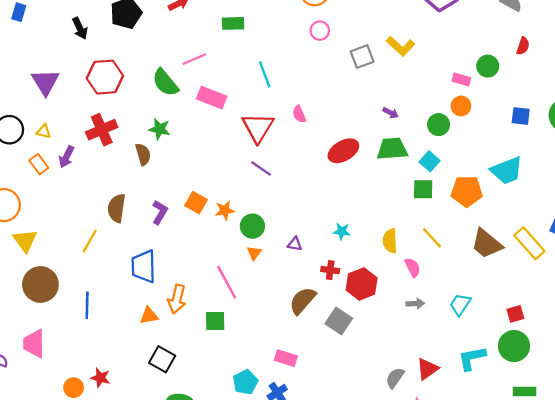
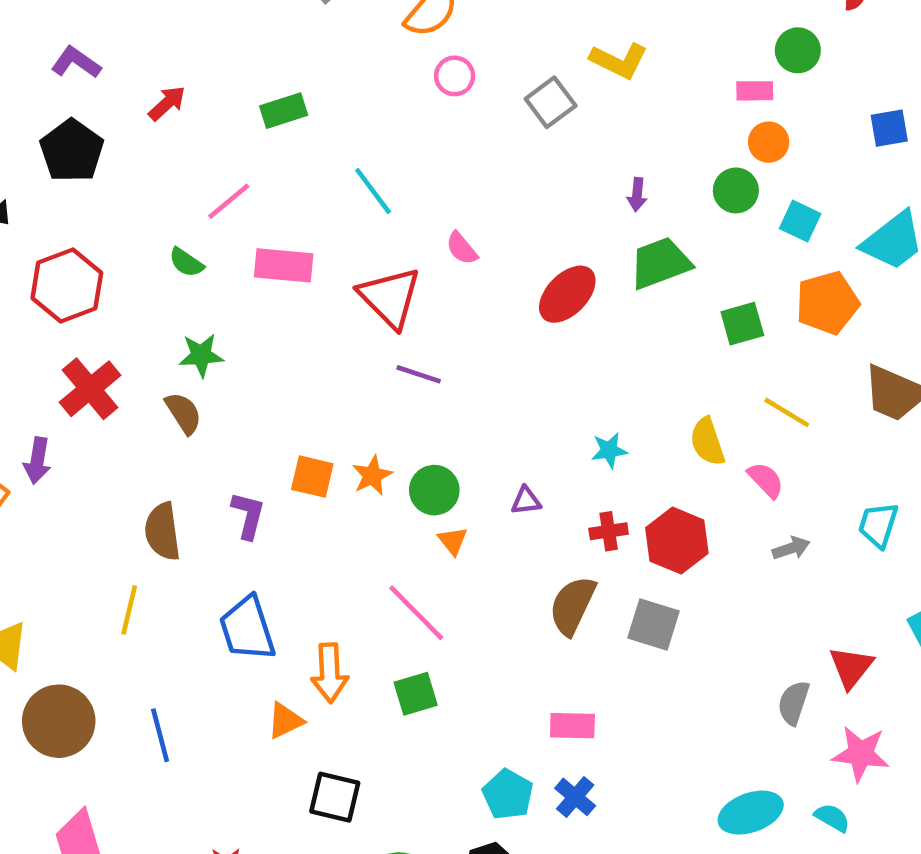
green semicircle: (165, 83) -> (186, 262), size x0.6
purple arrow: (391, 113) -> (637, 195), turned 84
cyan square: (430, 161) -> (800, 221), moved

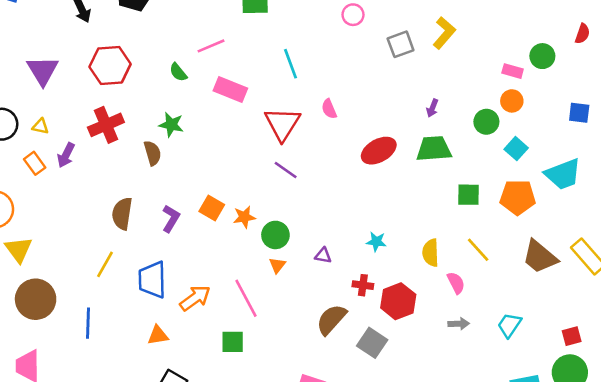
yellow L-shape: (619, 61) -> (444, 33), turned -92
yellow line: (129, 610) -> (105, 264), moved
orange arrow: (330, 673) -> (195, 298), moved, turned -140

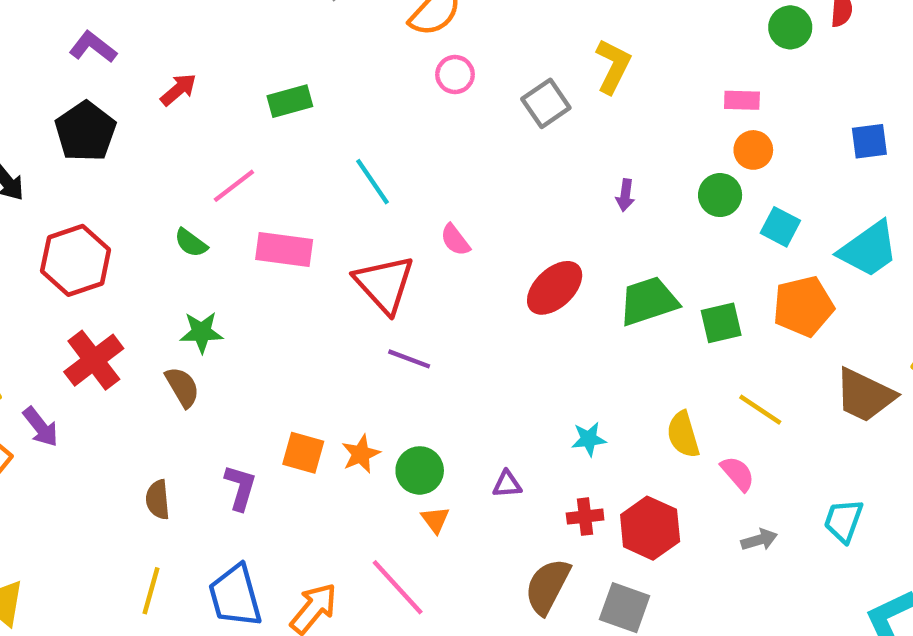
green circle: (542, 56) -> (790, 27), moved
green trapezoid: (434, 149) -> (648, 301), moved
purple arrow: (66, 155) -> (41, 427), turned -50
brown semicircle: (122, 214) -> (158, 500), size x0.7

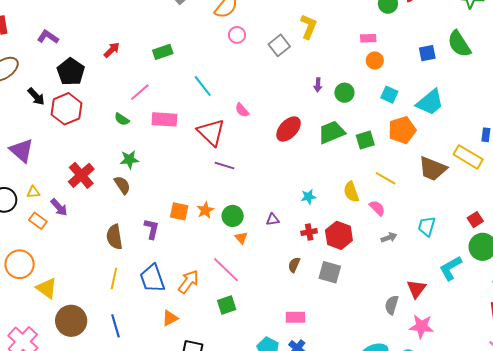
purple L-shape: (93, 47) -> (48, 37), moved
green circle: (720, 195) -> (344, 93), moved
red hexagon: (76, 260) -> (67, 109), moved
brown semicircle: (158, 500) -> (114, 237), size x1.4
brown semicircle: (548, 586) -> (294, 265), size x0.6

